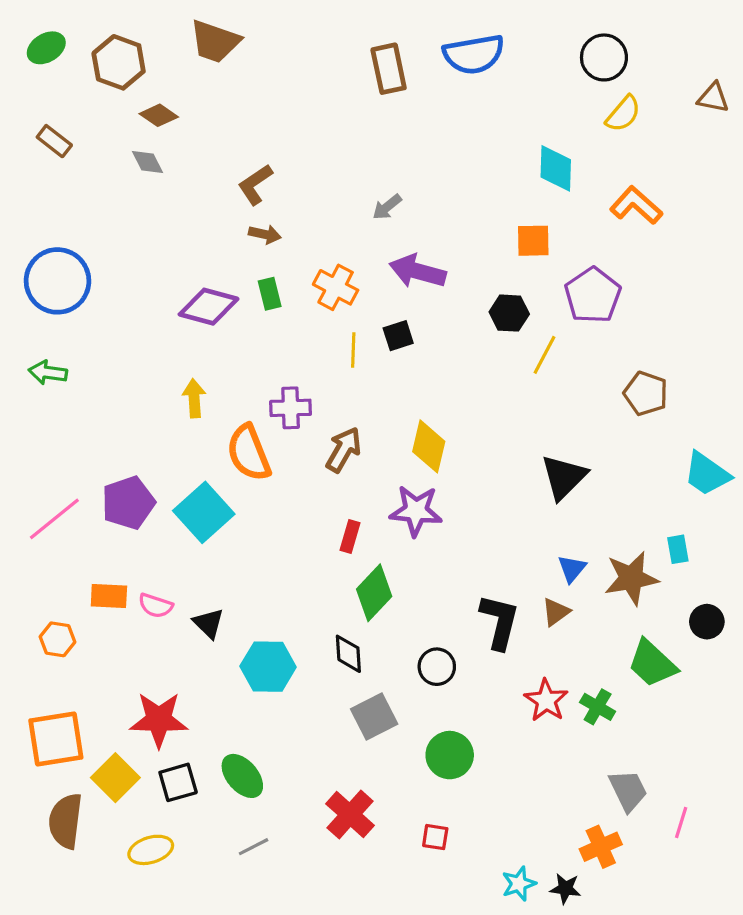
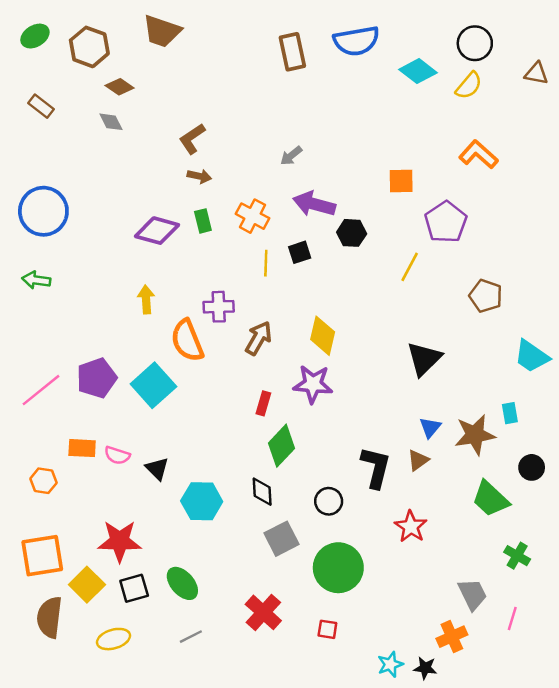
black circle: (604, 57) -> (475, 43), moved
cyan diamond: (556, 168) -> (418, 71), moved, turned -54
black hexagon: (509, 313) -> (352, 233), moved
green cross: (598, 707) -> (517, 556), moved
green circle: (450, 755) -> (338, 568), size x1.4

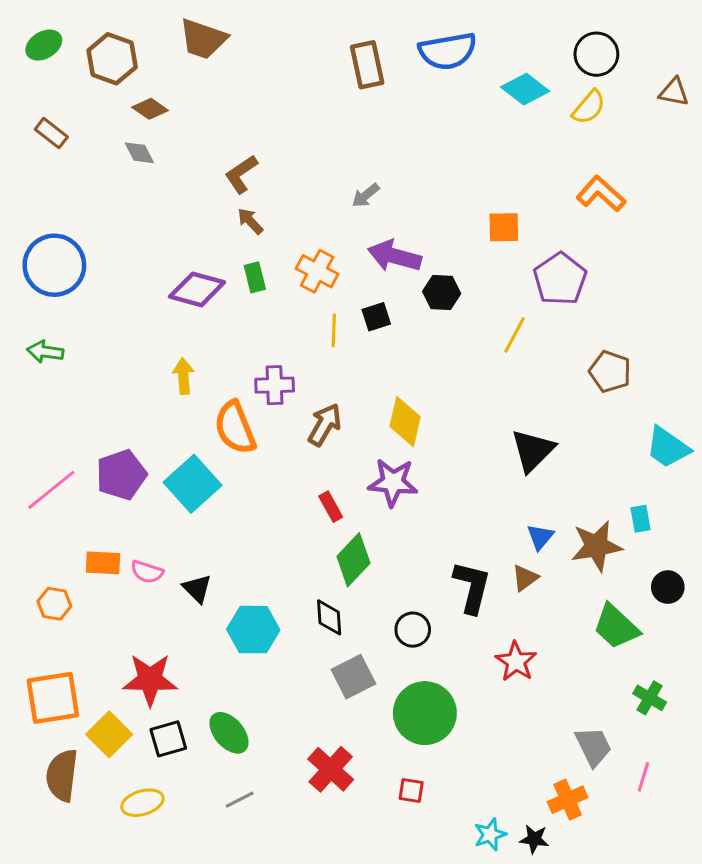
brown arrow: (199, 176) -> (250, 221), turned -145
red rectangle: (263, 403) -> (331, 507), turned -45

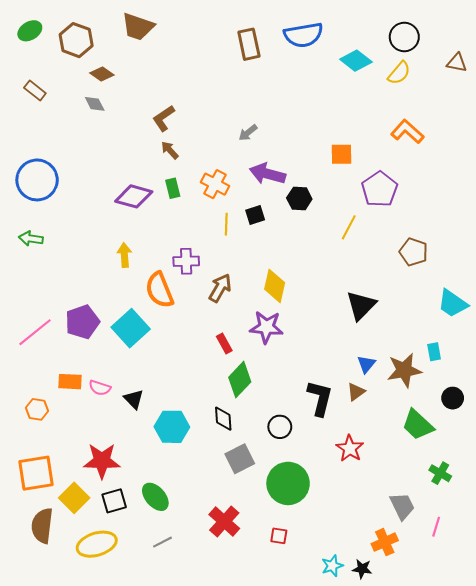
yellow ellipse: (142, 803) -> (97, 544), size x1.4

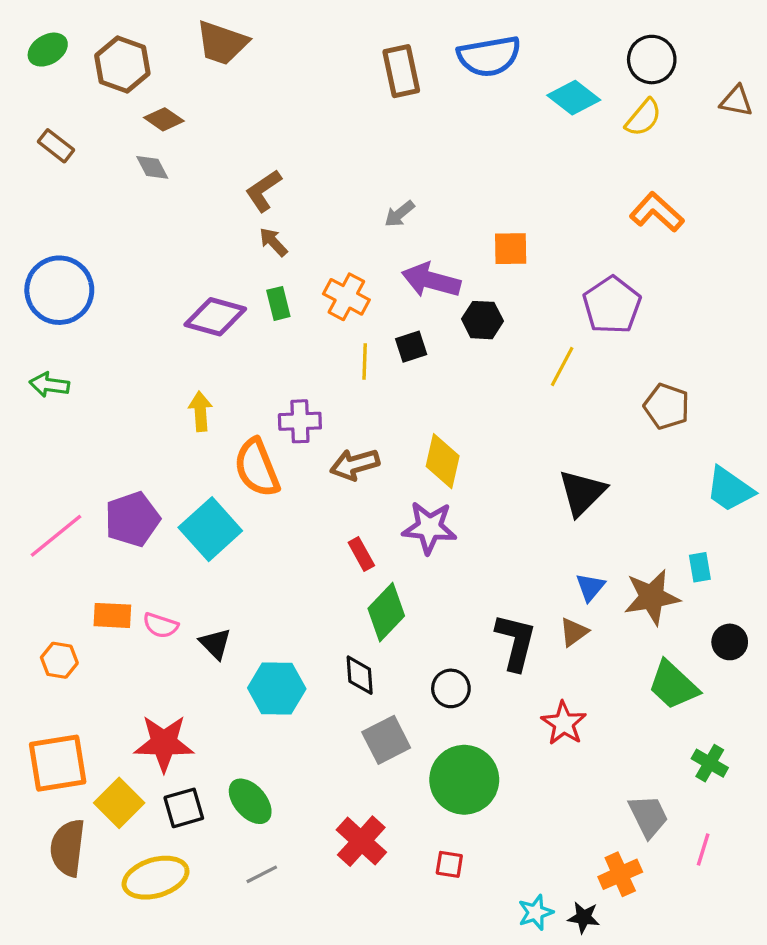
orange square: (342, 154) -> (511, 249), moved
brown arrow: (220, 288) -> (355, 464), turned -136

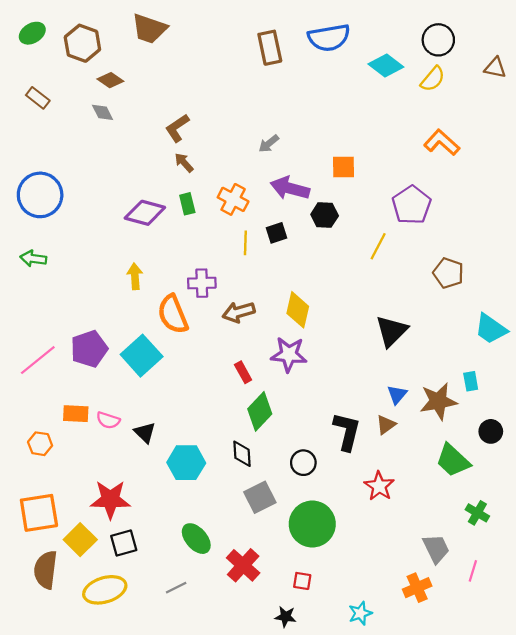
green ellipse: (250, 801) -> (196, 539), moved
black star: (584, 917) -> (285, 617), moved

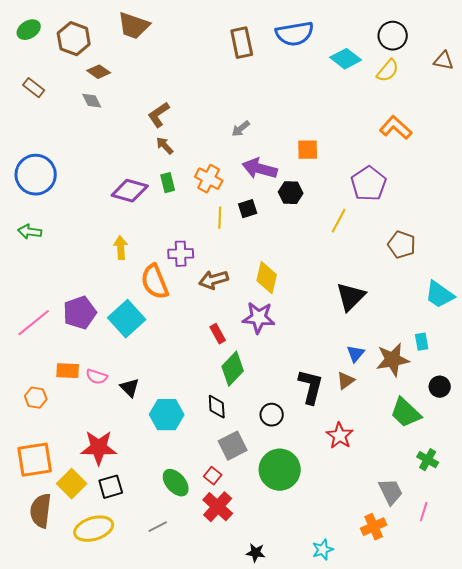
red square: (302, 581) -> (213, 476), moved, turned 30

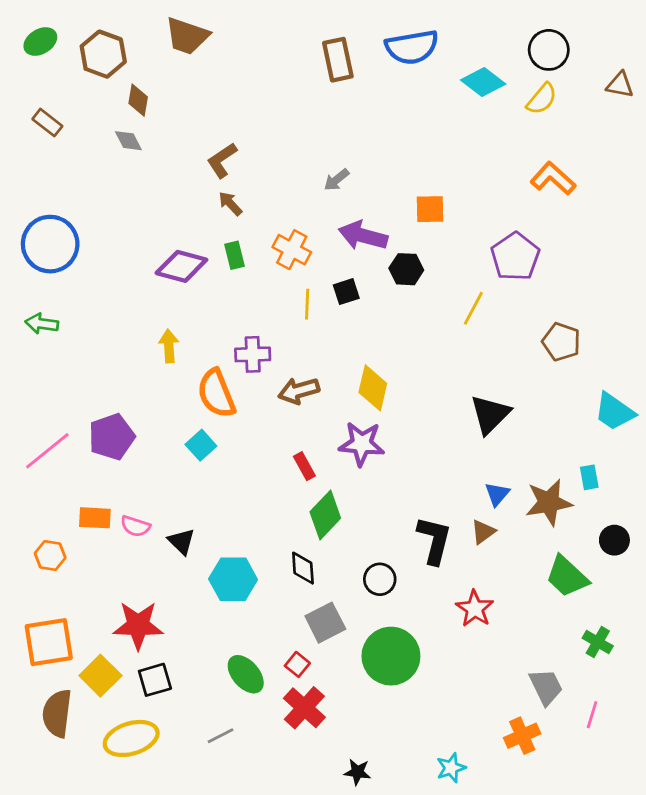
brown diamond: (99, 72) -> (138, 100), turned 65
cyan square: (127, 319) -> (201, 445), moved, size x0.6

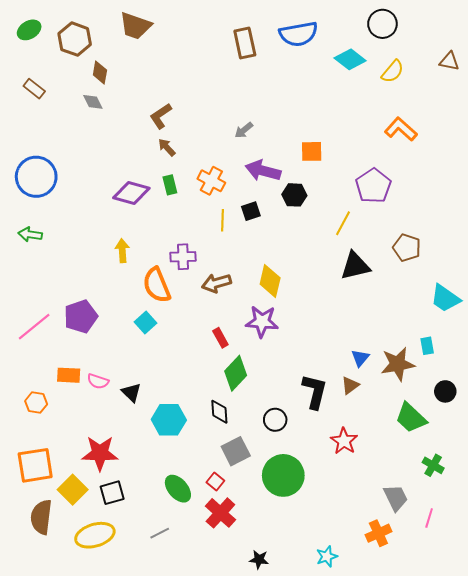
black circle: (549, 50) -> (382, 24), moved
black triangle: (490, 414) -> (355, 266), moved, turned 32

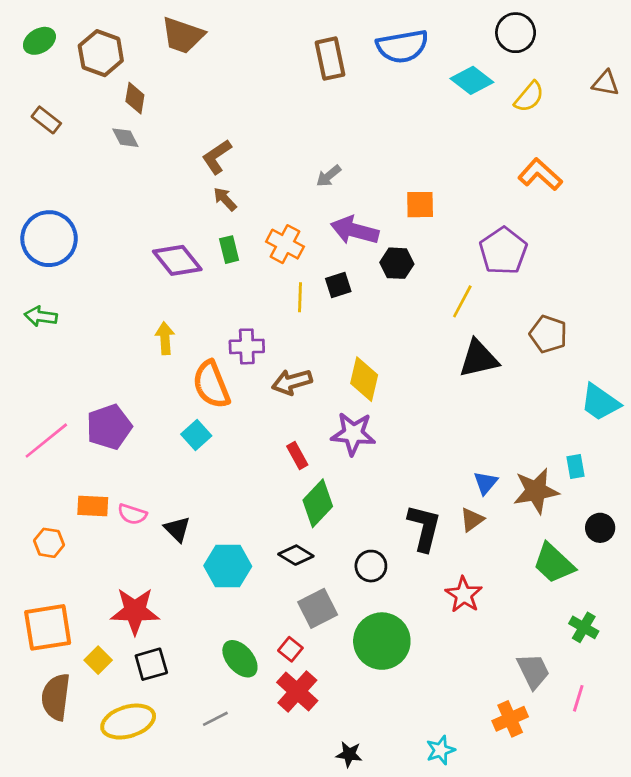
purple diamond: (131, 193) -> (177, 260), turned 36
black diamond: (219, 412) -> (296, 555), turned -55
yellow square: (73, 490) -> (98, 660), size x0.7

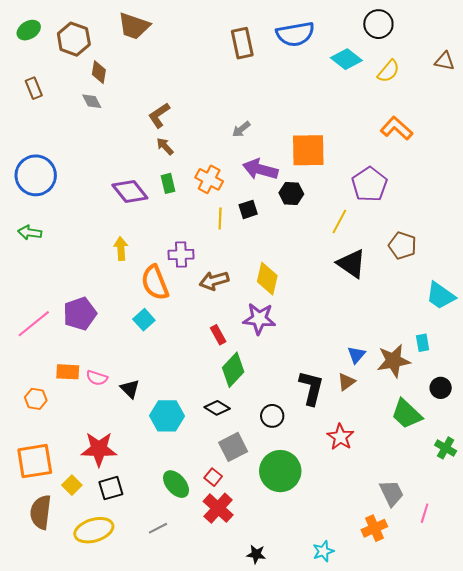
brown rectangle: (46, 120) -> (34, 88), turned 30
orange square: (420, 205) -> (308, 150), size x1.6
black triangle: (479, 359) -> (351, 264), turned 48
green cross: (584, 627) -> (446, 448), moved

